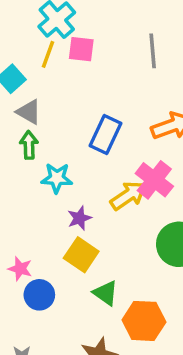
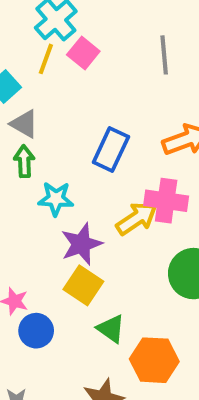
pink square: (81, 49) -> (83, 53), turned 32
pink cross: (154, 180) -> (166, 201), turned -30
purple star: (79, 218) -> (81, 244), size x1.5

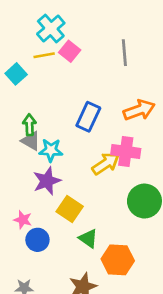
yellow line: (46, 59) -> (44, 55), turned 60
gray triangle: (24, 124) -> (31, 141), moved
purple star: (81, 244) -> (47, 181), moved

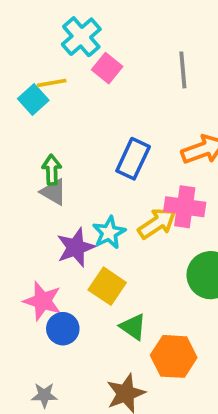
yellow line: (44, 55) -> (52, 83), moved
cyan star: (51, 150) -> (109, 233), moved, turned -30
pink star: (23, 220) -> (42, 301), size x1.5

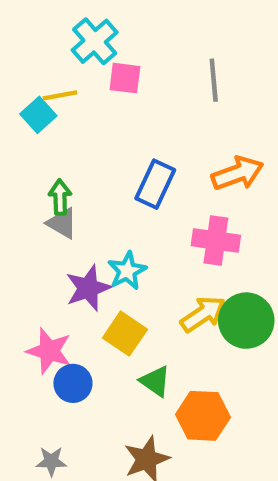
pink square: (107, 68) -> (125, 78), turned -32
yellow arrow: (157, 223) -> (203, 314), moved

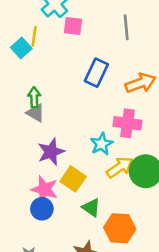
yellow line: (60, 95) -> (34, 36), turned -72
blue rectangle: (155, 184) -> (96, 73), moved
cyan star: (127, 271) -> (102, 144), moved
pink star: (49, 351) -> (44, 189), moved

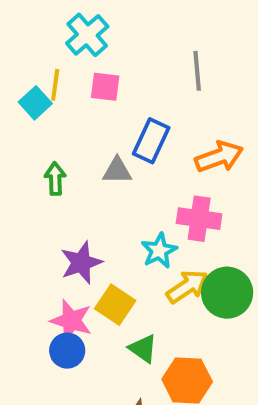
pink square: (73, 26) -> (105, 87), moved
gray triangle: (35, 113) -> (117, 171), moved, turned -30

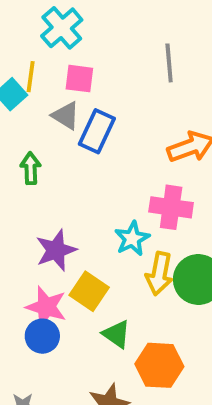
blue rectangle: (151, 141) -> (97, 131), moved
gray triangle: (117, 171) -> (66, 116), moved, turned 32
yellow arrow: (187, 287) -> (159, 274), turned 135

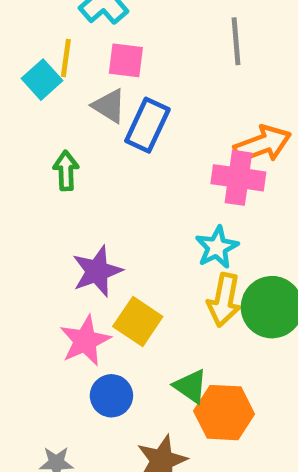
pink cross: (171, 207) -> (238, 178), moved
cyan star: (132, 239) -> (217, 247), moved
pink star: (46, 307) -> (85, 341), turned 30
green triangle: (116, 334) -> (191, 386), moved
blue circle: (42, 336) -> (111, 396), moved

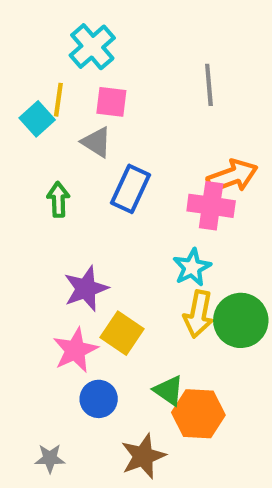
blue rectangle: (147, 125) -> (130, 189), moved

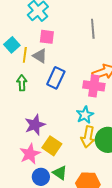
yellow line: (58, 100) -> (25, 55), moved
green triangle: (169, 390) -> (60, 173), moved

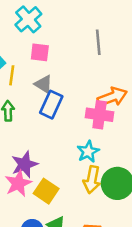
gray triangle: (40, 56) -> (44, 84), moved
pink star: (30, 154) -> (18, 183), moved

